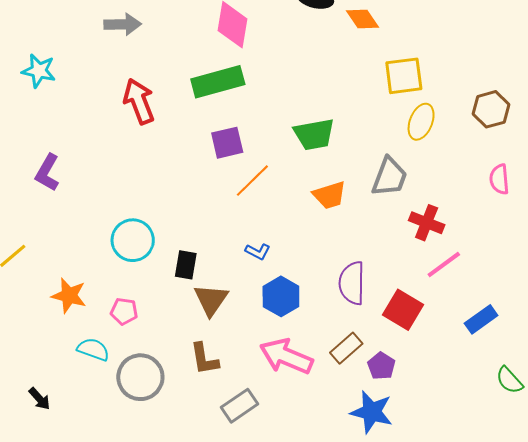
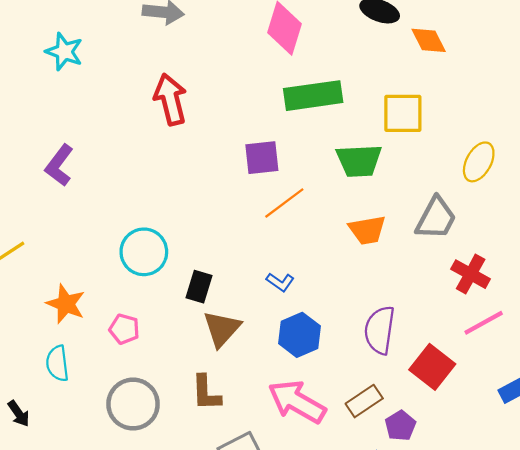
yellow square: (404, 76) -> (403, 113), moved
green rectangle: (218, 82) -> (313, 96), moved
cyan semicircle: (93, 349) -> (57, 363), moved, turned -124

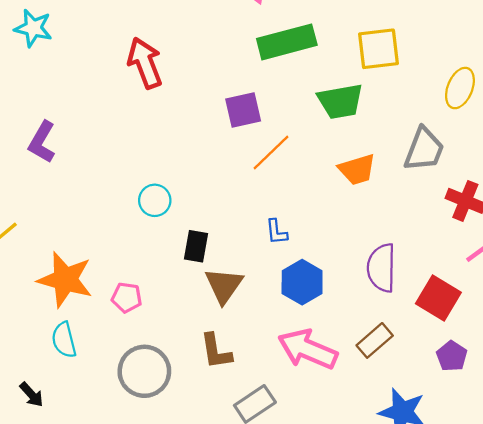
cyan circle: (144, 252) -> (155, 200), moved, size x0.7
blue L-shape: (280, 282) -> (276, 232), turned 56
orange star: (66, 304) -> (65, 280), size x1.4
purple pentagon: (400, 426) -> (452, 356), moved

